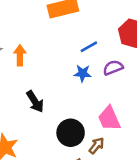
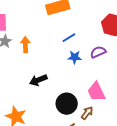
blue line: (89, 47) -> (69, 38), moved
black arrow: (35, 102) -> (38, 80), turned 102

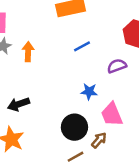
blue star: (75, 57) -> (89, 91), moved
black arrow: (38, 80) -> (18, 104), moved

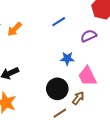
orange arrow: (28, 52) -> (15, 29), turned -133

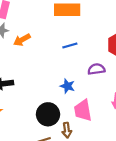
brown arrow: (78, 98) -> (67, 130), turned 120

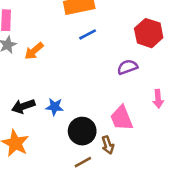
blue line: (70, 45) -> (88, 34), moved
blue star: (67, 86) -> (55, 107), moved

